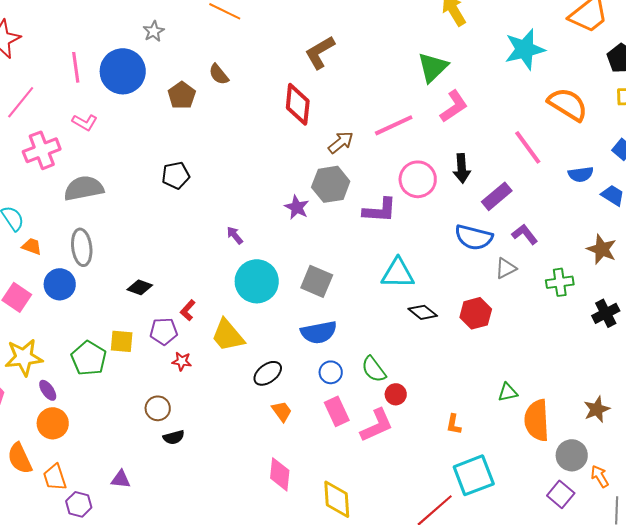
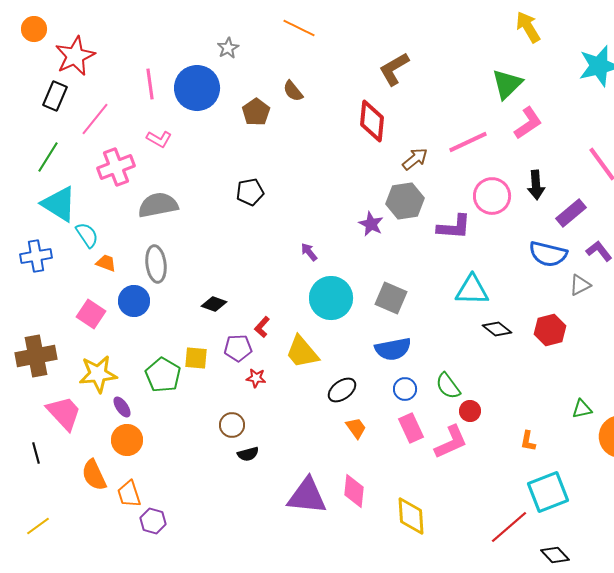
purple triangle: (121, 479) -> (307, 496), moved, size x2.0

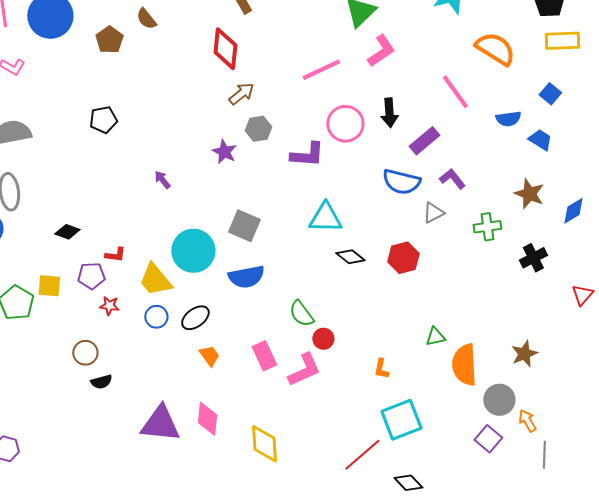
brown arrow: (415, 159) -> (241, 94), moved
gray hexagon: (405, 201) -> (258, 129), size x0.7
cyan circle: (331, 298) -> (193, 251), moved
red L-shape: (262, 327) -> (115, 255), turned -125
blue circle: (405, 389) -> (156, 317), moved

